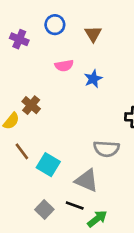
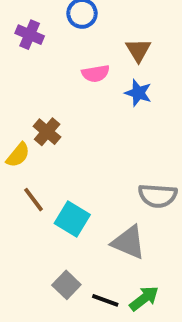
brown triangle: (93, 34) -> (138, 50), moved
blue star: (93, 79) -> (138, 93), turned -30
black line: (75, 206) -> (105, 300), moved

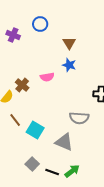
pink semicircle: (96, 73) -> (47, 77), moved

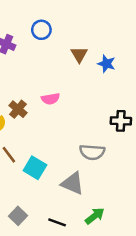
blue star: (69, 65) -> (106, 64), moved
gray square: (32, 164) -> (18, 216), moved
green arrow: (72, 171) -> (95, 216), moved

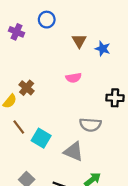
pink semicircle: (51, 99) -> (74, 78), moved

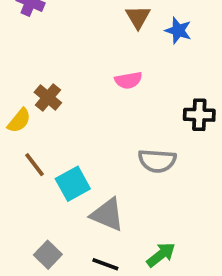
cyan square: (41, 138) -> (73, 184), turned 30
gray triangle: (74, 152) -> (107, 214), moved

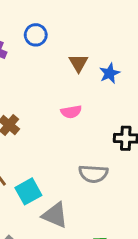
blue star: (178, 30) -> (110, 73), turned 30

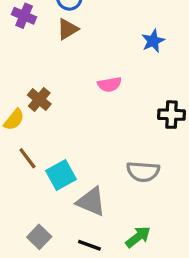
brown triangle: (79, 63) -> (68, 29), moved, turned 30
gray semicircle: (93, 174) -> (143, 172), moved

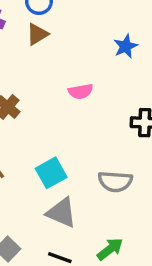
cyan square: (61, 175) -> (51, 173), moved

